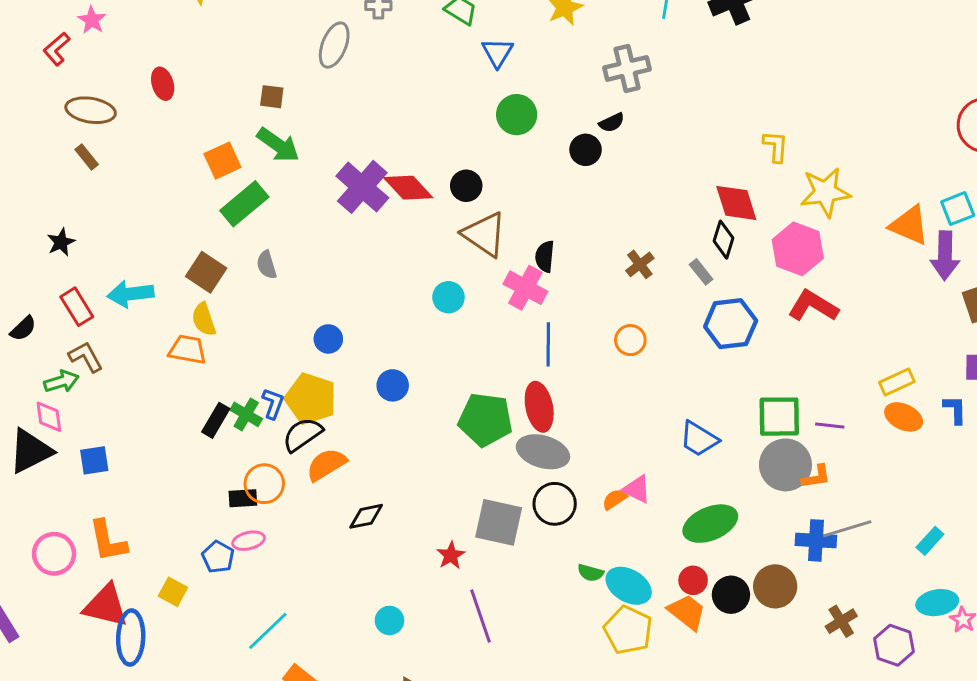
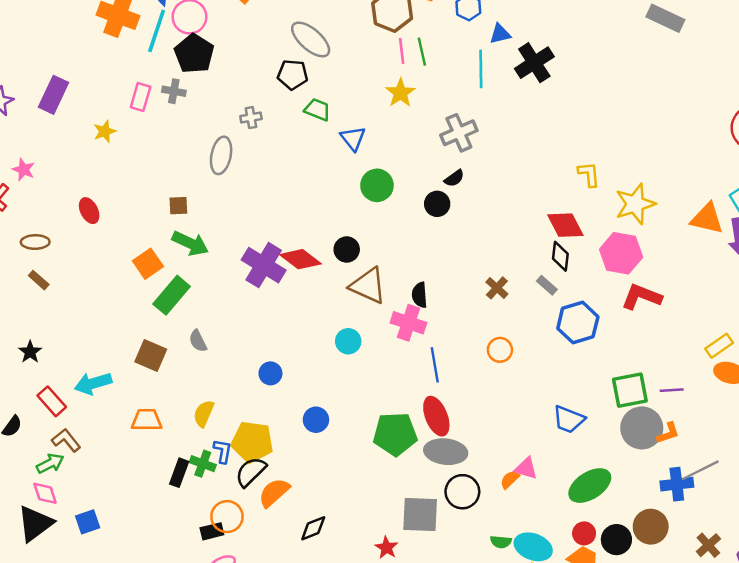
brown ellipse: (91, 110) -> (35, 242), size x0.7
yellow semicircle: (204, 319) -> (204, 414), moved, turned 52
blue circle: (328, 339) -> (270, 373), moved

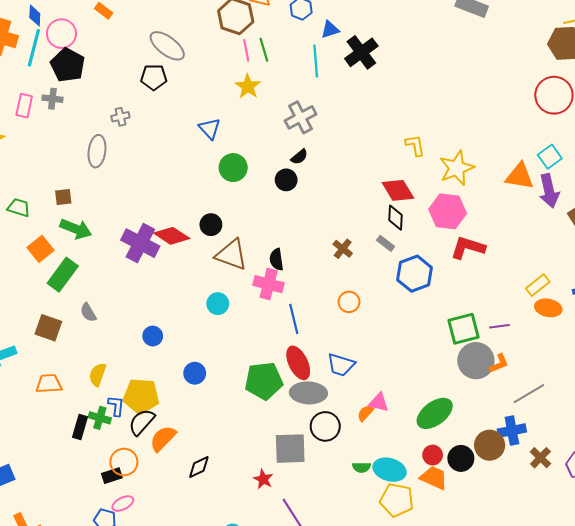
green trapezoid: (317, 110) -> (19, 208), moved
blue trapezoid: (569, 419) -> (341, 365), moved
blue cross: (677, 484) -> (512, 431), moved

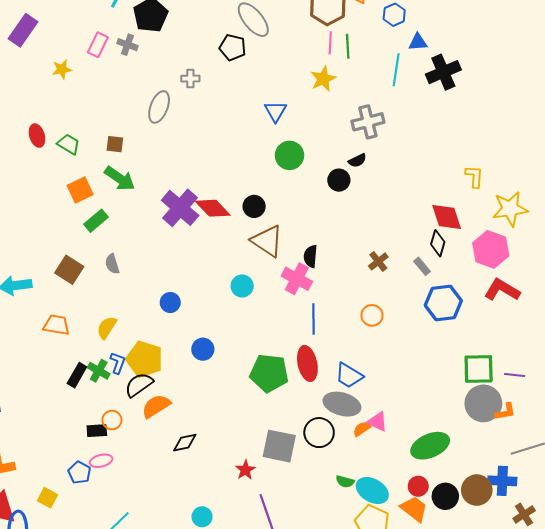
green rectangle: (63, 275) -> (96, 221), size x0.7
gray ellipse: (308, 393) -> (342, 404), moved
orange circle: (124, 462) -> (112, 420), size x0.7

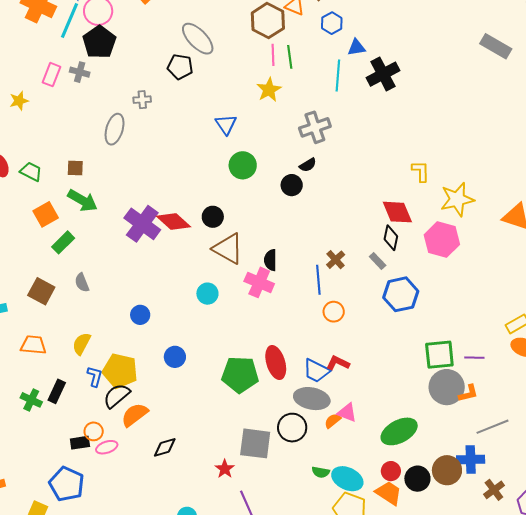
red L-shape: (502, 290) -> (338, 363), moved, size x0.7
blue line: (314, 319) -> (318, 280), moved
green cross: (99, 371) -> (31, 400), moved
pink ellipse: (101, 461) -> (107, 447), moved
blue pentagon: (79, 473) -> (67, 484), size x1.6

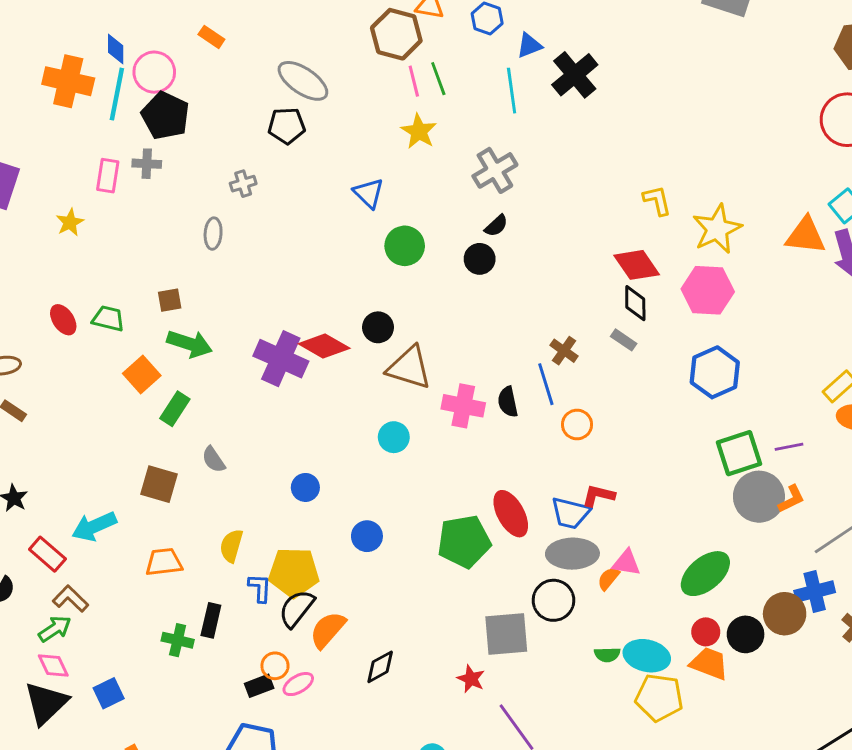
gray ellipse: (115, 129) -> (213, 234), size x0.7
black semicircle: (270, 260) -> (508, 402), moved
blue hexagon: (401, 294) -> (715, 372), moved

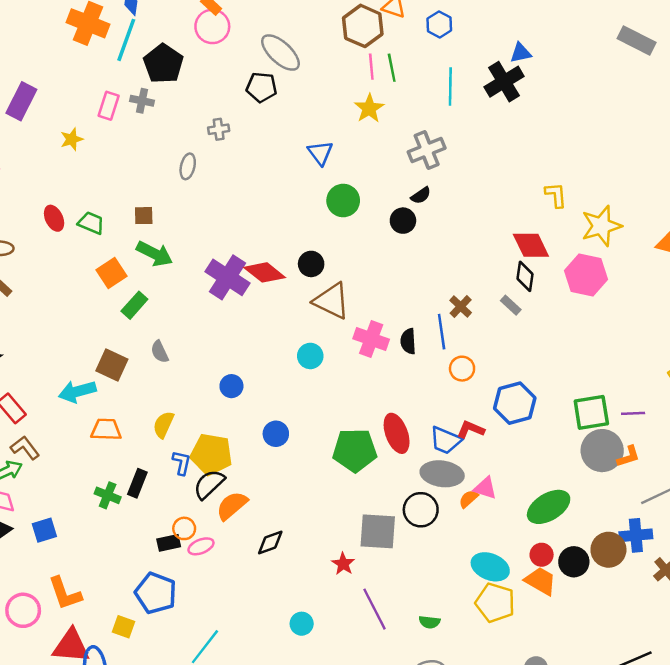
blue triangle: (529, 45) -> (521, 53), moved
pink circle: (154, 72) -> (212, 26), moved
blue hexagon: (715, 372) -> (515, 403), moved
cyan arrow: (94, 526) -> (77, 391), moved
green semicircle: (607, 655) -> (429, 622), moved

